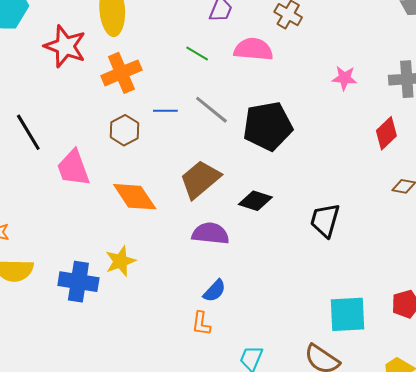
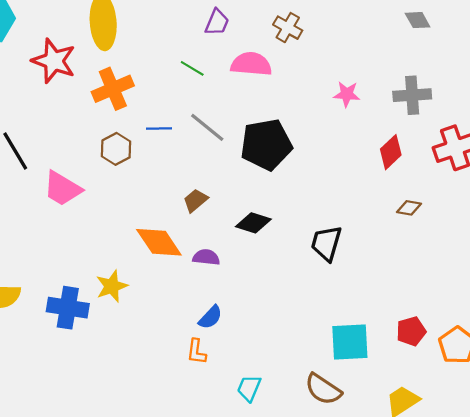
pink trapezoid: (73, 168) -> (62, 189), turned -39
brown trapezoid: (200, 179) -> (195, 200), size x0.6
orange diamond: (135, 197) -> (159, 242), moved
purple semicircle: (210, 233) -> (206, 257), size x0.7

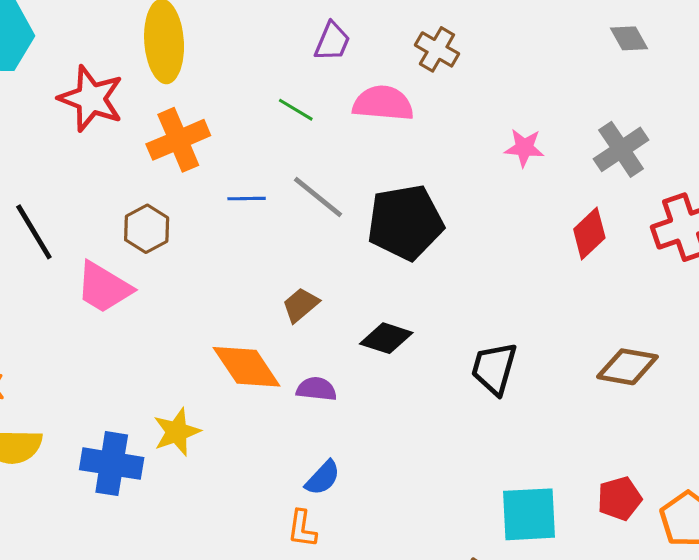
gray cross: (412, 95) -> (621, 149), turned -30
brown hexagon: (116, 149) -> (147, 229), moved
brown diamond: (409, 208) -> (627, 367), moved, size x1.6

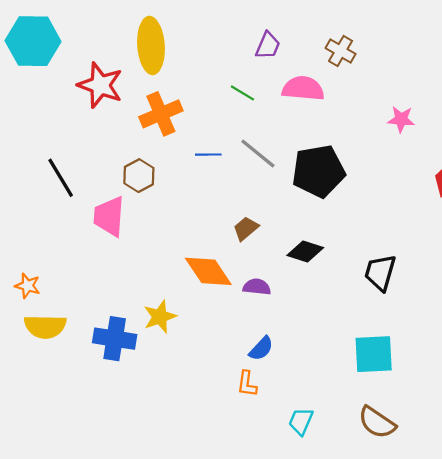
pink trapezoid: (104, 287) -> (109, 216), turned 63
cyan square: (529, 514) -> (374, 354), moved

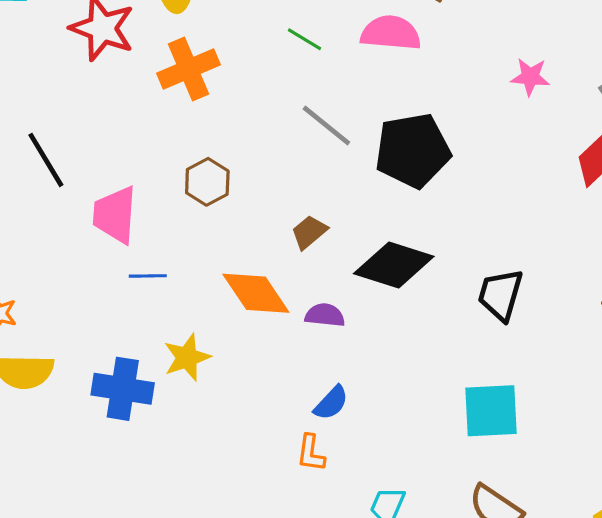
blue line: (208, 155) -> (148, 276), moved
brown hexagon: (139, 176) -> (207, 182), moved
black diamond: (305, 252) -> (394, 265), size x1.5

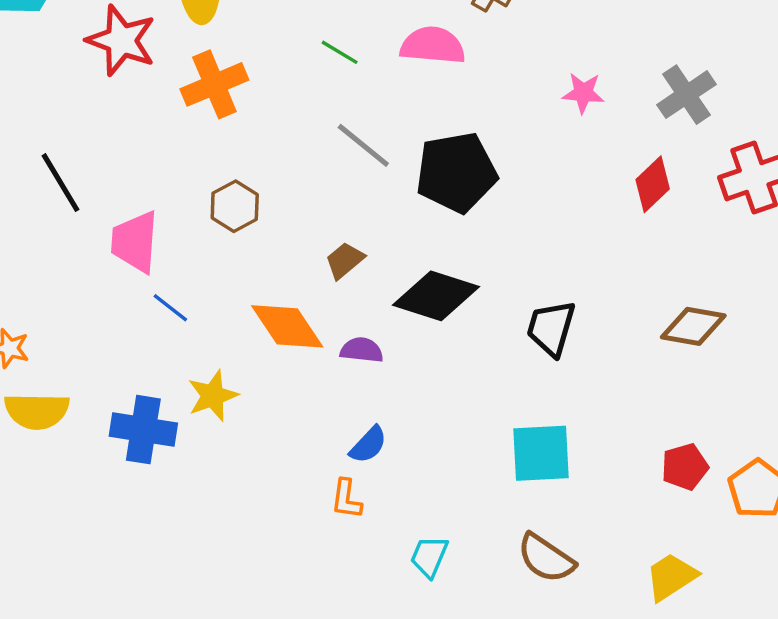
blue line: (148, 276) -> (170, 308), turned 39

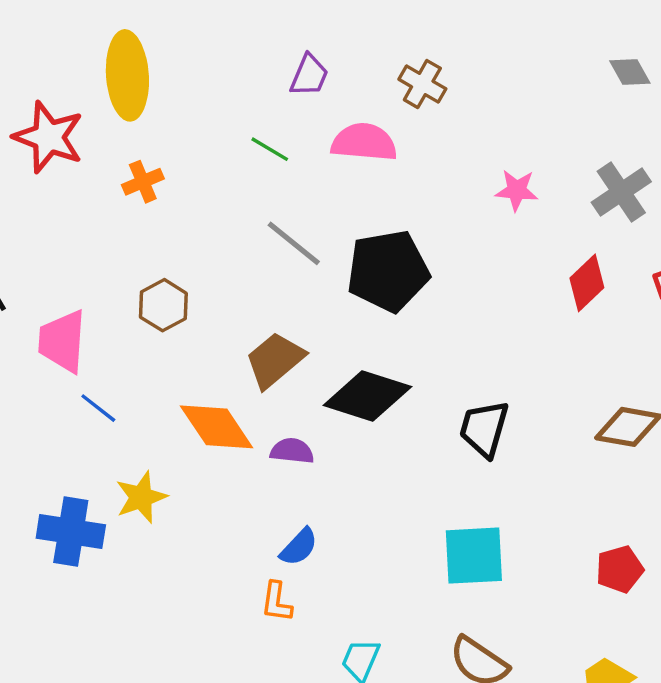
orange cross: (214, 84) -> (143, 182), size x0.6
brown trapezoid: (345, 260) -> (275, 360), size x1.5

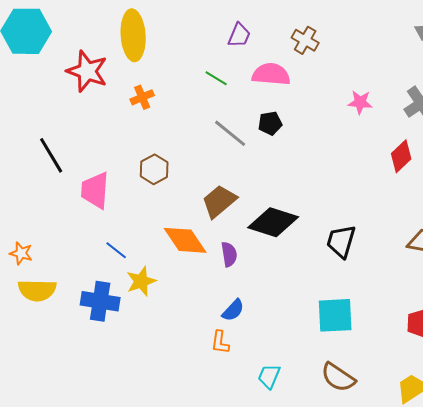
black pentagon: (388, 271) -> (270, 123), moved, size x0.5
blue line: (98, 408) -> (116, 250), moved
purple semicircle: (292, 451) -> (229, 254), turned 75

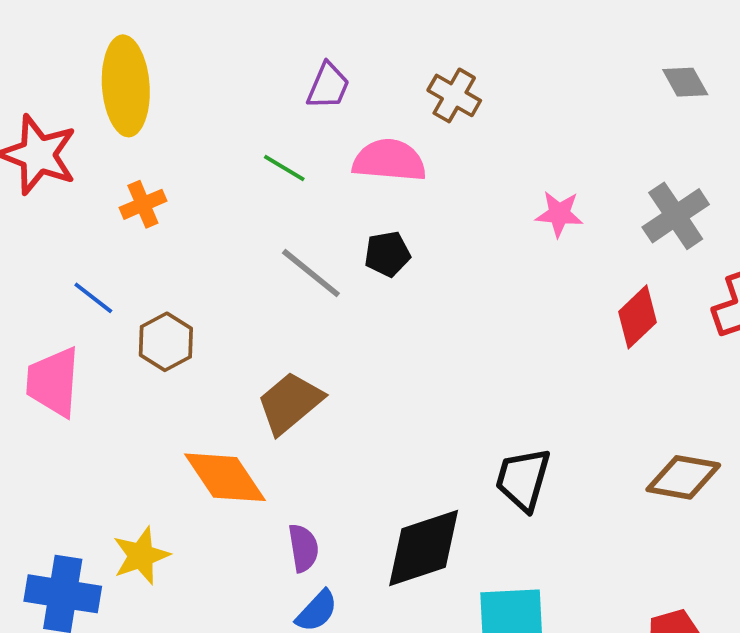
black diamond: (273, 222) -> (424, 548), moved, turned -36
blue line: (116, 250) -> (93, 298), moved
purple semicircle: (229, 254) -> (303, 548), moved

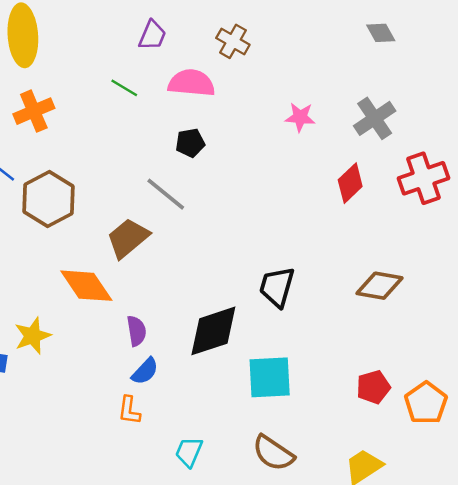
orange cross: (143, 204) -> (34, 111), size x1.4
gray line: (311, 273) -> (166, 194), moved
brown hexagon: (166, 342) -> (49, 199), size x1.5

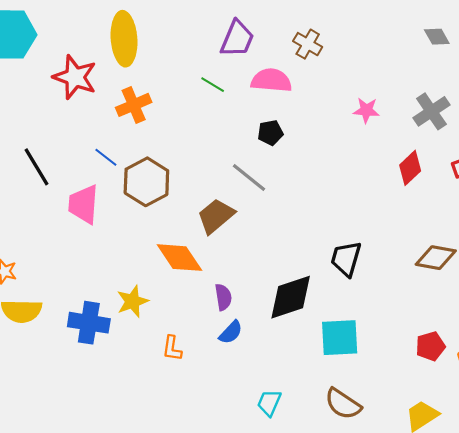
purple trapezoid: (152, 35) -> (237, 39), size x1.4
orange L-shape: (129, 410) -> (172, 348), moved

